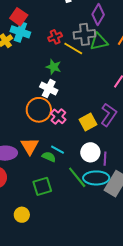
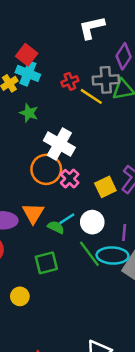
green star: (54, 67) -> (29, 113), moved
white cross: (49, 89) -> (59, 144), size x1.4
cyan line: (57, 150) -> (67, 219), turned -64
white circle: (90, 152) -> (92, 222), moved

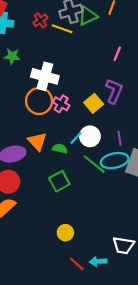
cyan line: (67, 219) -> (76, 138), moved
yellow circle: (20, 296) -> (65, 233), moved

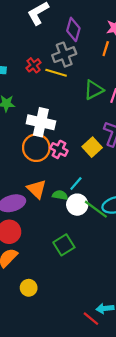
green triangle: (88, 16) -> (94, 90), moved
white circle: (90, 136) -> (77, 205), moved
green square: (59, 181) -> (64, 245), moved
yellow circle: (65, 233) -> (29, 288), moved
red line: (77, 264) -> (91, 319), moved

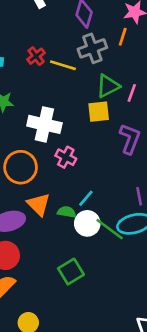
gray cross: (64, 55) -> (92, 48), moved
yellow square: (92, 147) -> (99, 112), moved, turned 36
orange circle: (36, 148) -> (21, 167), moved

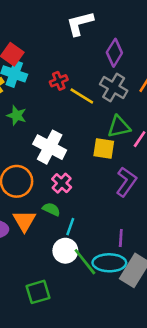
gray cross: (92, 48) -> (114, 87), turned 36
cyan line: (86, 198) -> (70, 227), turned -36
green semicircle: (67, 212) -> (51, 209), moved

